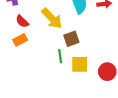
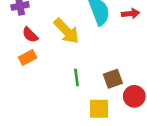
brown square: (71, 39) -> (113, 79), moved
yellow square: (80, 64) -> (99, 109), moved

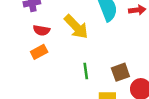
red semicircle: (30, 35) -> (41, 30), turned -35

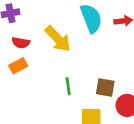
brown square: (120, 72) -> (105, 87), turned 30

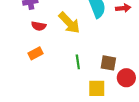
orange rectangle: (18, 66) -> (36, 53), moved

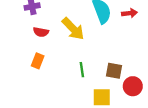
orange rectangle: (36, 53) -> (38, 61), turned -40

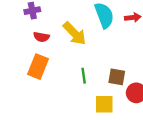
orange rectangle: (38, 61) -> (38, 67), size x1.5

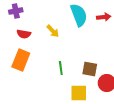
yellow arrow: (75, 33) -> (53, 31), size x0.6

